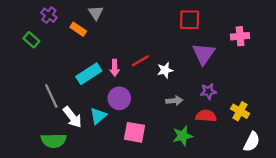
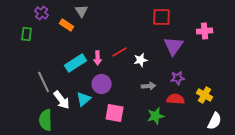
green rectangle: (31, 40) -> (27, 34), turned 56
green semicircle: (54, 141) -> (46, 120), turned 90

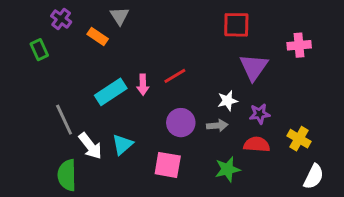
green rectangle: (27, 34) -> (39, 50), turned -32
white star: (141, 60) -> (228, 101), moved
purple circle: (102, 84) -> (181, 123), moved

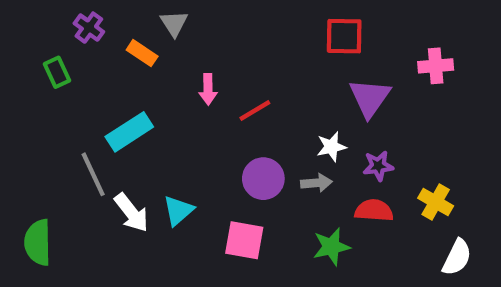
pink arrow: (143, 85) -> (208, 89), moved
cyan rectangle: (111, 92) -> (129, 132), moved
green semicircle: (67, 175) -> (38, 242), moved

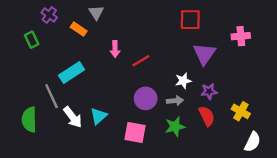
red semicircle: (374, 211) -> (207, 116), turned 60
green semicircle: (38, 242) -> (29, 120), moved
green star: (331, 247) -> (175, 127), moved

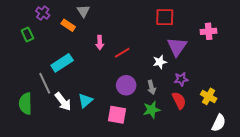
white star: (183, 81) -> (160, 62), moved
gray arrow: (175, 101) -> (152, 87), turned 80

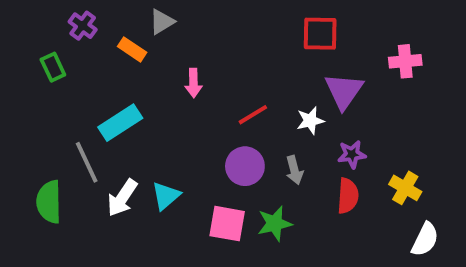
gray triangle: (83, 11) -> (162, 22), turned 32
red line: (122, 53) -> (253, 115), moved
red semicircle: (179, 101) -> (348, 196), turned 30
white arrow: (63, 102) -> (122, 198), turned 72
green star: (152, 110) -> (275, 224), moved

